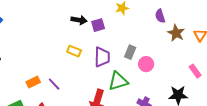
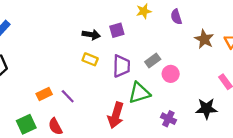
purple semicircle: (160, 16) -> (176, 17), moved
black arrow: (79, 20) -> (91, 35), moved
gray rectangle: (130, 52) -> (153, 60), turned 32

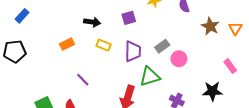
black arrow: (91, 35) -> (92, 22), moved
orange rectangle: (44, 94) -> (67, 44), moved

